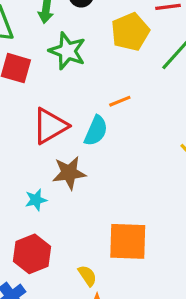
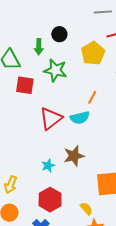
orange line: (120, 101) -> (92, 97), turned -32
cyan semicircle: (96, 131) -> (80, 118), turned 60
brown star: (69, 173) -> (74, 156), moved

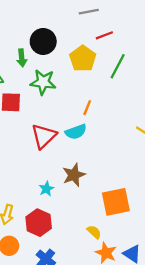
black circle: (59, 34) -> (43, 41), size x1.5
red hexagon: (50, 200) -> (39, 223), moved

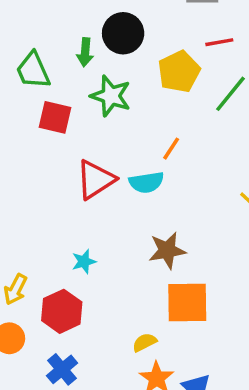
brown star: (74, 175) -> (167, 250), moved
yellow semicircle: (94, 232) -> (144, 342), turned -80

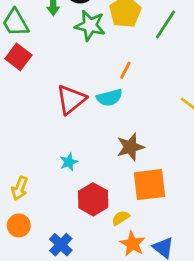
green star: (111, 96) -> (90, 26), moved
red square: (55, 117) -> (18, 57), moved, turned 30
red hexagon: (62, 311) -> (93, 199), moved

